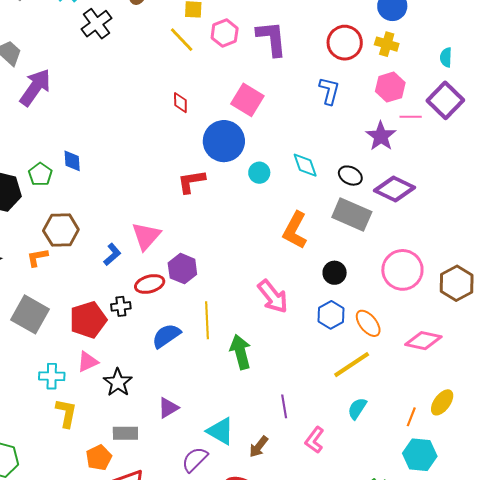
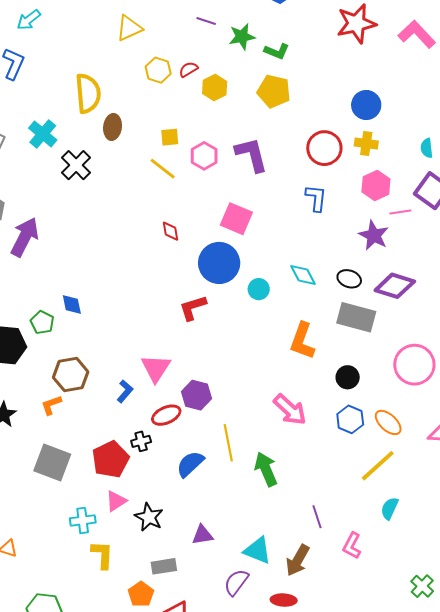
purple triangle: (168, 408) -> (202, 535), turned 30
brown arrow: (259, 447) -> (298, 560), size x1.4

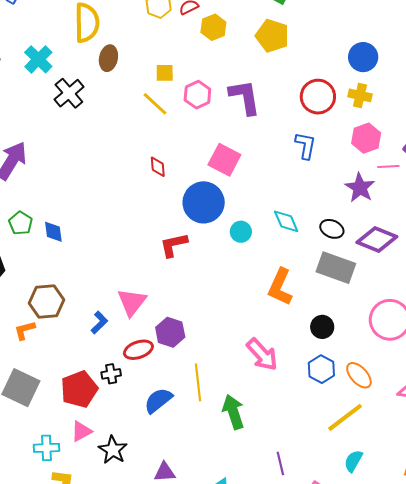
green pentagon: (42, 322) -> (21, 223), moved

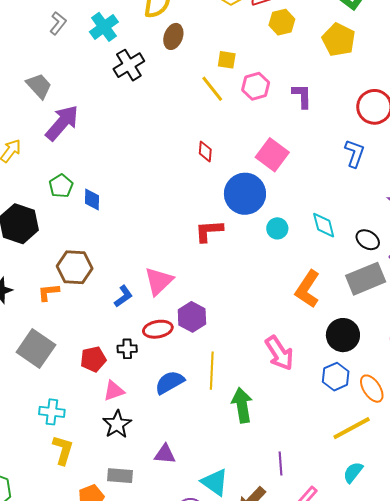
purple L-shape: (245, 97) -> (302, 96), size x0.7
gray rectangle: (336, 268) -> (366, 279), turned -51
black circle: (322, 327) -> (343, 335), size x1.4
red pentagon: (79, 389) -> (93, 359), size x0.7
pink triangle: (81, 431) -> (114, 391), moved

